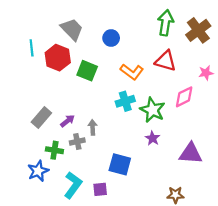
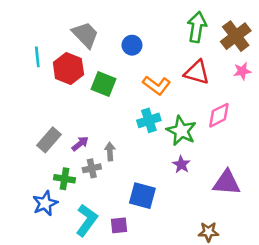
pink star: (206, 73) -> (242, 71), moved

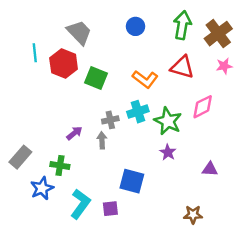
blue circle: (132, 45) -> (135, 26), moved
gray rectangle: (49, 140) -> (20, 157), moved
gray cross: (92, 168) -> (110, 120), moved
purple triangle: (227, 183) -> (210, 169), size x0.6

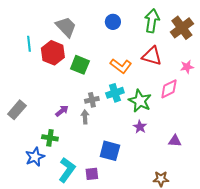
pink star: (224, 66) -> (187, 67), moved
gray rectangle: (20, 157) -> (17, 110), moved

